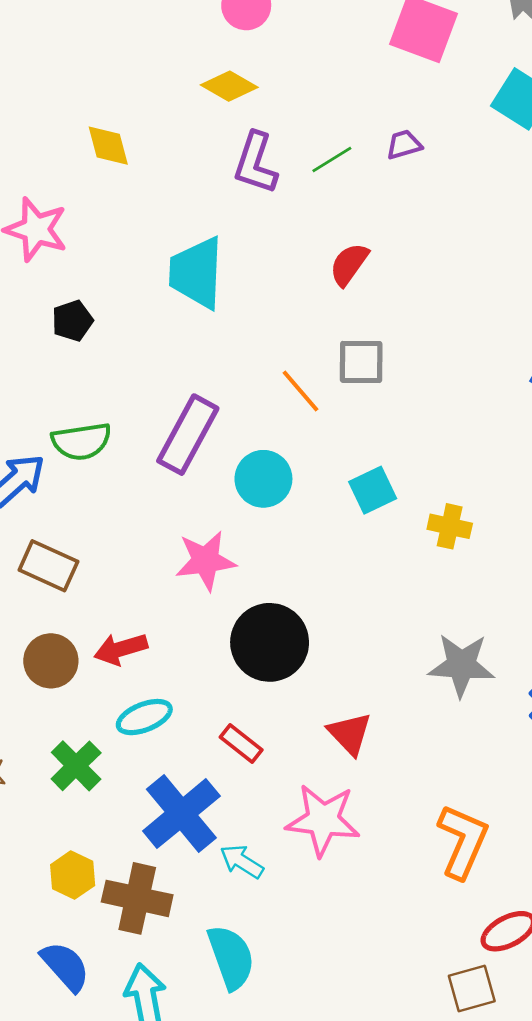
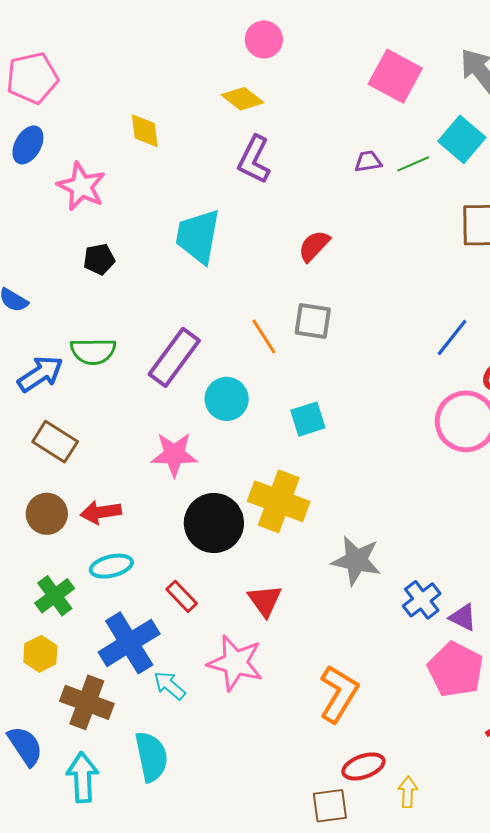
green line: (332, 159) -> (413, 164), moved
yellow cross: (450, 526) -> (279, 501), moved, size x1.8
yellow hexagon: (73, 875) -> (40, 654), moved

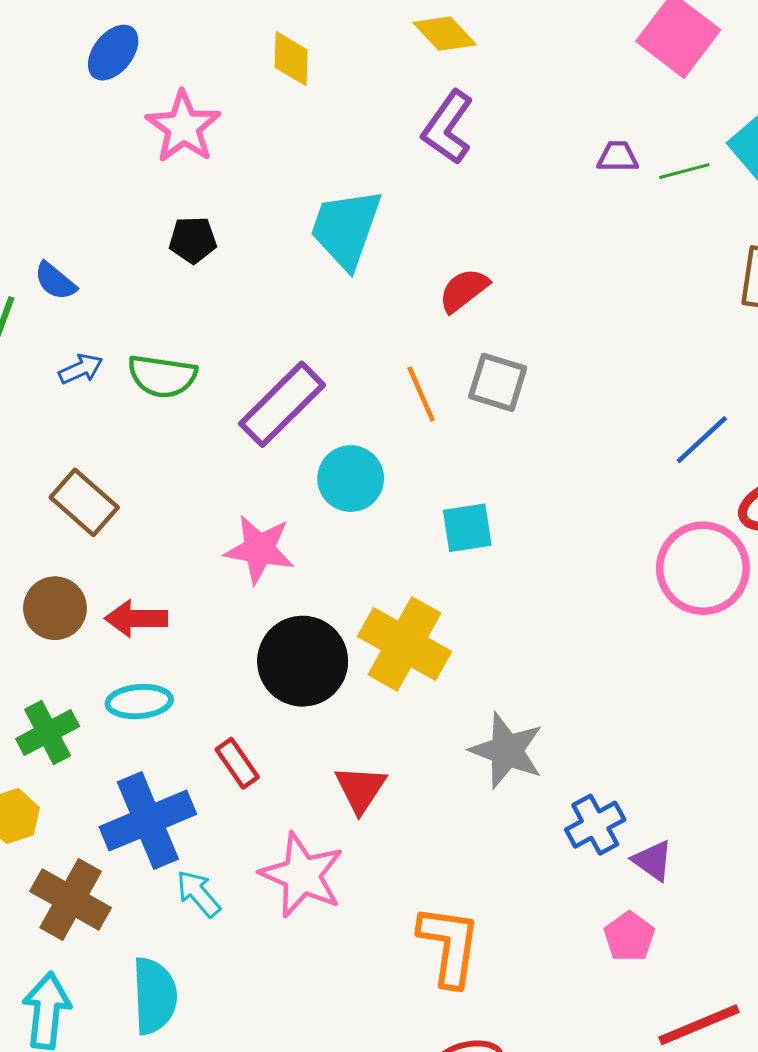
red semicircle: (314, 246) -> (464, 290), moved
blue arrow: (40, 374) -> (81, 369), moved, size x0.6
pink pentagon: (455, 670) -> (629, 937), size x0.6
orange L-shape: (339, 694) -> (449, 946), turned -32

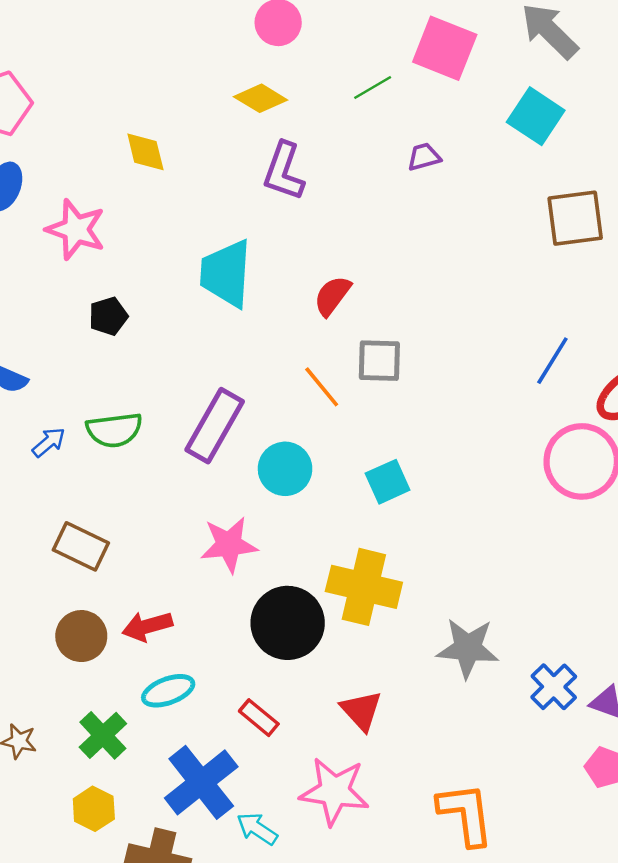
green line: (684, 171) -> (373, 88), moved

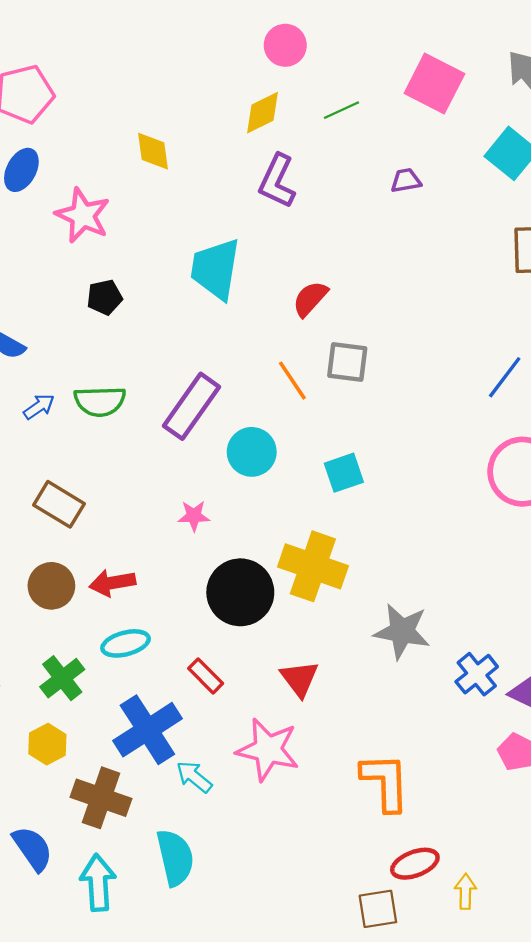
green line: (373, 88) -> (342, 110), moved
yellow diamond: (261, 98) -> (263, 113), turned -63
pink star: (229, 545) -> (194, 516), size x0.6

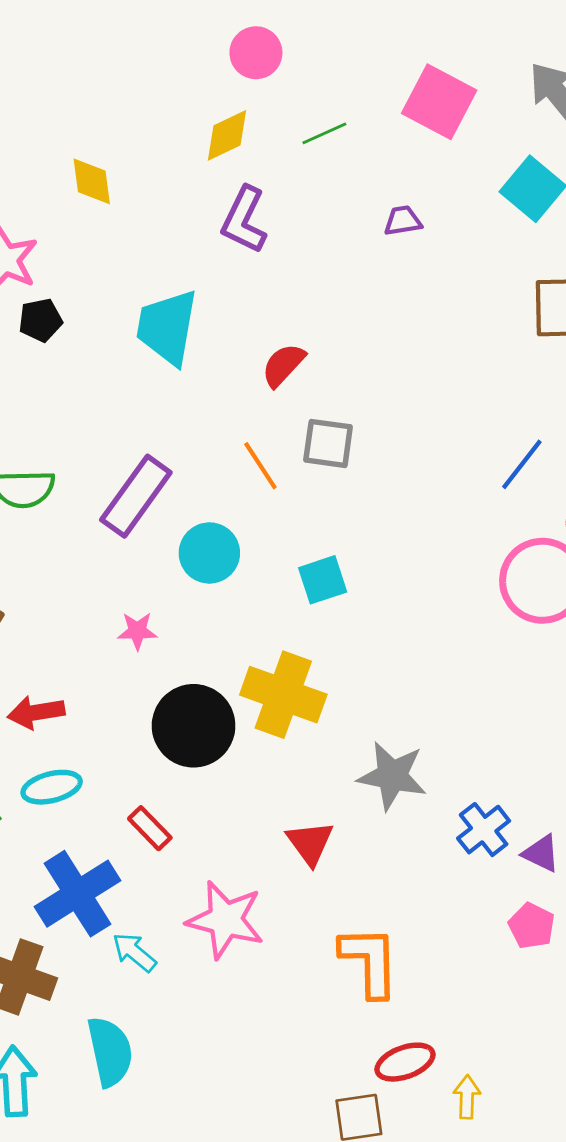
black pentagon: (104, 297) -> (40, 320), moved
red triangle: (300, 679) -> (310, 843), moved

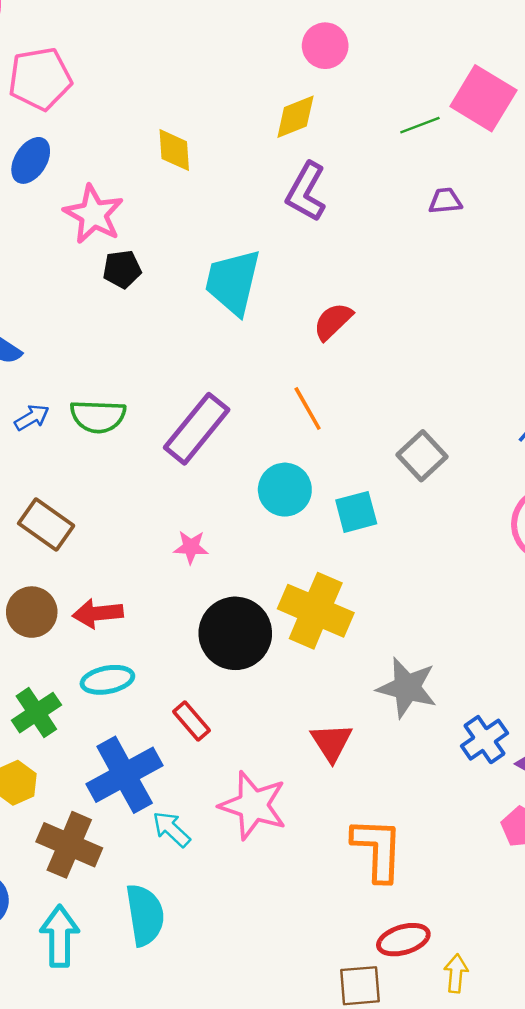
green line: (324, 133) -> (420, 125), moved
gray square: (328, 443) -> (422, 456), moved, turned 36
cyan circle: (209, 553) -> (285, 490), moved

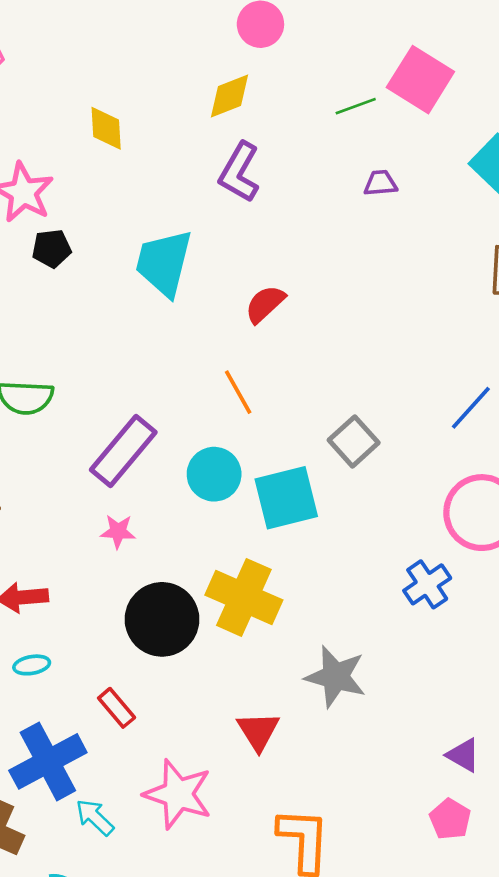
purple rectangle: (197, 429) -> (123, 451), moved
cyan square: (356, 512) -> (286, 498), size x1.5
cyan ellipse: (107, 680) -> (32, 665), size x0.7
blue cross: (485, 740) -> (427, 584), moved

